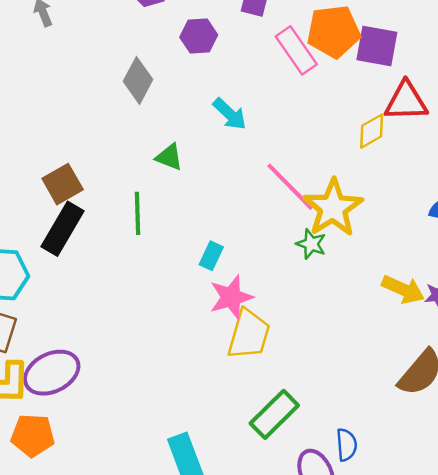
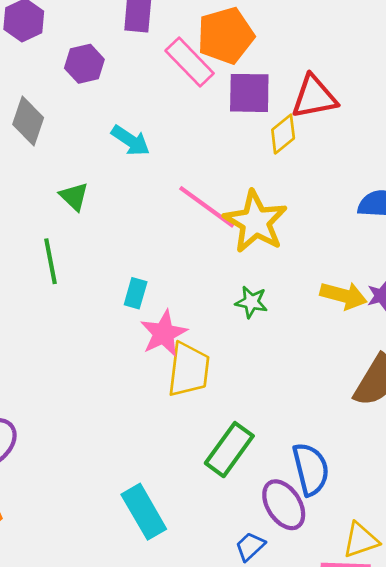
purple square: (377, 46) -> (249, 93), moved
green triangle: (169, 157) -> (74, 196), turned 32
green star: (311, 244) -> (251, 302), moved
blue semicircle: (347, 445) -> (311, 469), size x1.5

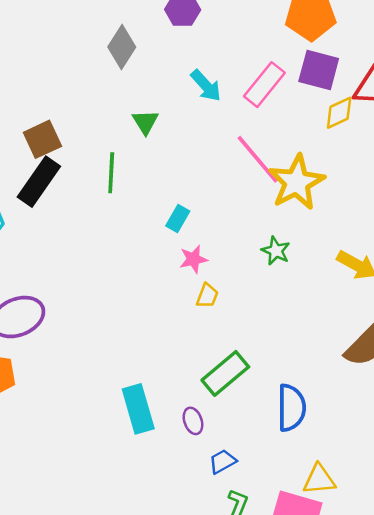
pink rectangle: (190, 62) -> (264, 85), moved, turned 69
pink star: (164, 333) -> (193, 259), size x0.7
yellow trapezoid: (189, 370) -> (207, 296), size x0.5
purple ellipse: (284, 505) -> (193, 421), moved, size x0.6

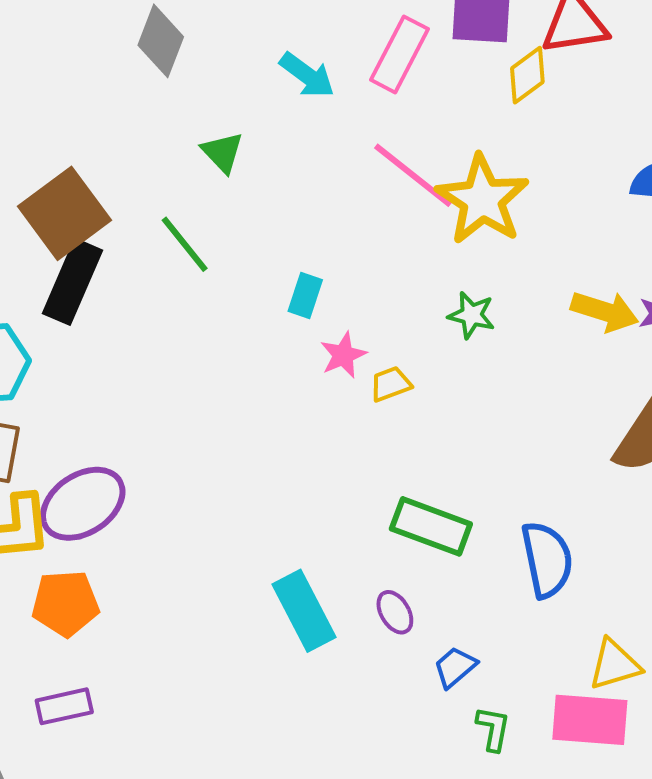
brown square: (42, 139) -> (65, 213), size x1.4
green line: (111, 173) -> (185, 244), turned -30
yellow trapezoid: (207, 296) -> (391, 384), moved, turned -120
green rectangle: (225, 373) -> (431, 526), turned 72

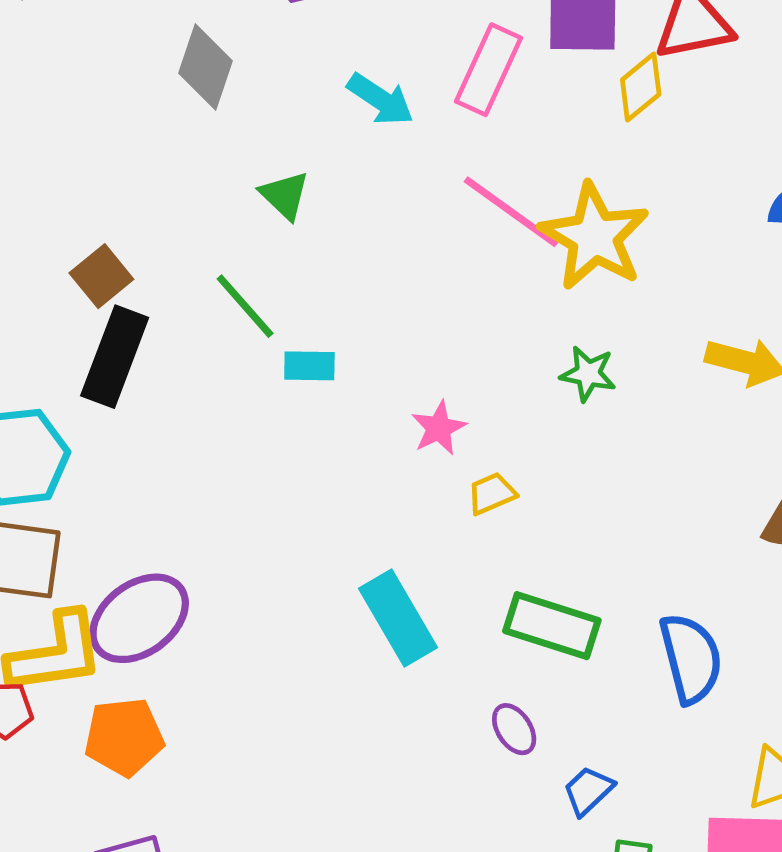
brown square: (65, 213) -> (101, 276), size x0.6
cyan rectangle: (305, 295) -> (309, 366), moved, turned 75
yellow trapezoid: (391, 384) -> (492, 494), moved
cyan rectangle: (304, 611) -> (398, 618), moved

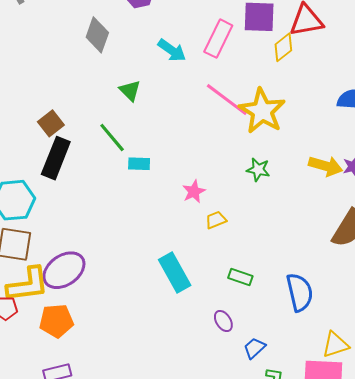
green rectangle: (552, 626) -> (240, 277), size x0.6

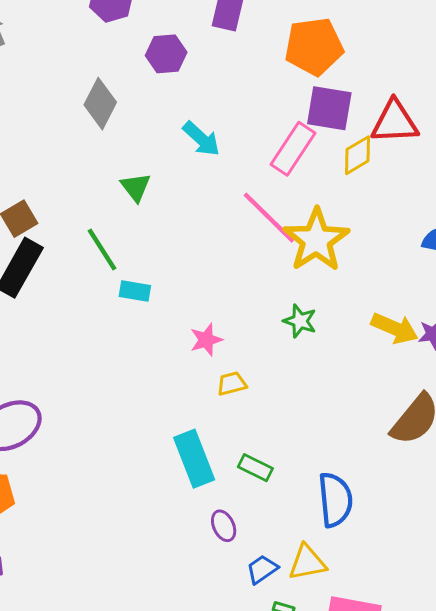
pink rectangle: (218, 39) -> (293, 149), moved
cyan rectangle: (175, 272) -> (194, 459), moved
yellow triangle: (335, 345) -> (307, 563), moved

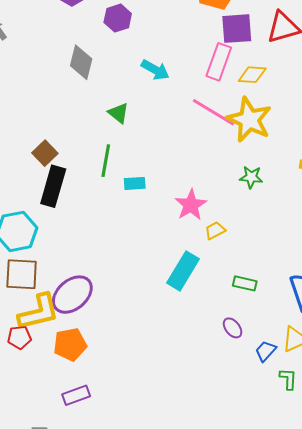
yellow diamond: (357, 155) -> (252, 75), moved, turned 48
green line: (102, 249) -> (106, 161), turned 56
pink star: (206, 340) -> (191, 205), size x1.4
cyan rectangle: (194, 459) -> (183, 271), moved, turned 66

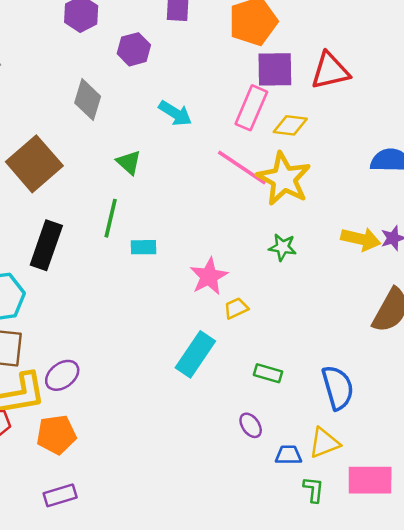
brown square: (45, 153) -> (34, 164), moved, size x1.8
purple ellipse: (72, 295) -> (62, 375), size x0.7
blue trapezoid: (266, 351) -> (288, 455), turned 45

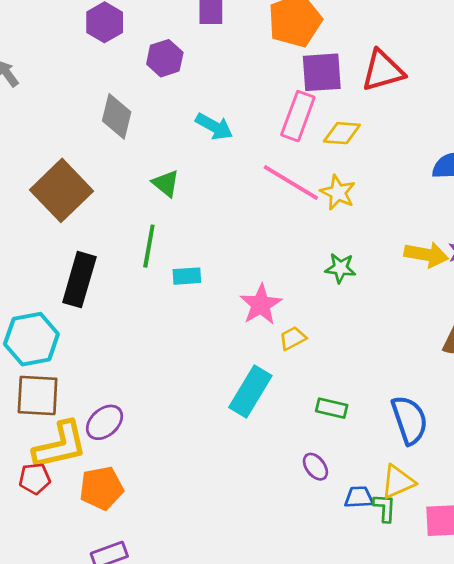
yellow star: (284, 179) -> (338, 192), size x0.6
green L-shape: (314, 490) -> (385, 508), moved

